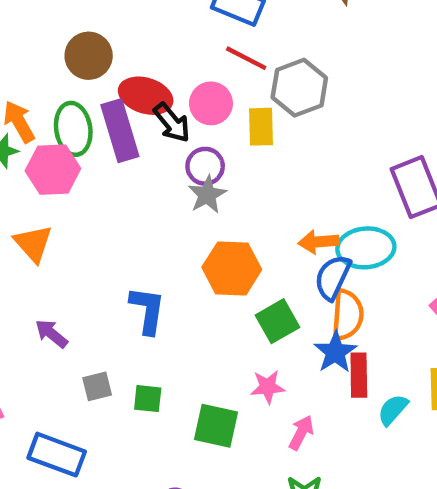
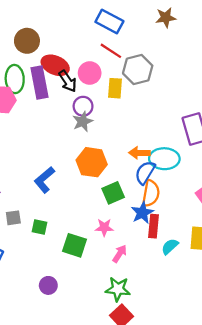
blue L-shape: (147, 310) -> (44, 180), turned -144

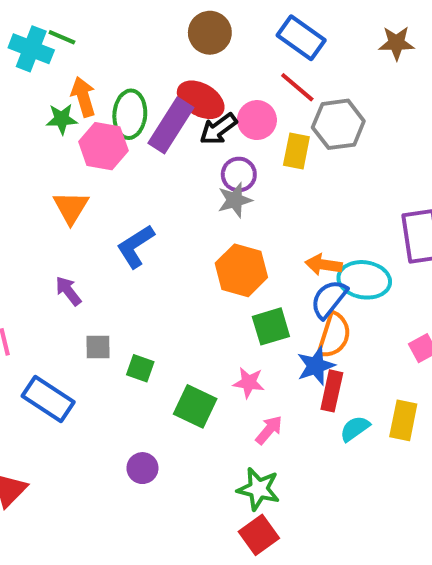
brown circle: (27, 41) -> (210, 33), moved
black arrow: (68, 81) -> (218, 129), turned 80
purple rectangle: (40, 83) -> (171, 125), turned 36
blue L-shape: (44, 180) -> (136, 246), moved

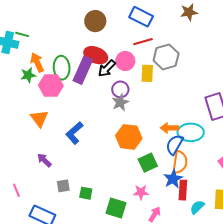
red line: (297, 87) -> (143, 42), turned -48

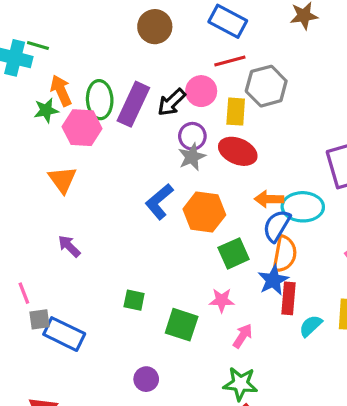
red ellipse: (96, 55) -> (238, 151), moved
blue L-shape: (74, 133) -> (159, 202), moved
gray square: (63, 186) -> (40, 319), moved

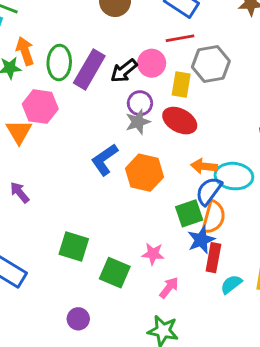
pink hexagon: (82, 128) -> (40, 107), moved
green square: (234, 253) -> (189, 213), moved
green square: (134, 300) -> (74, 246), size x1.5

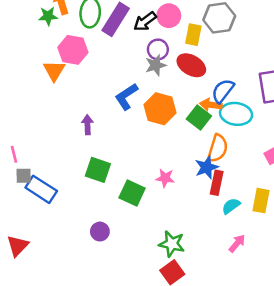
blue semicircle: (209, 191) -> (223, 91), moved
purple arrow: (20, 192) -> (87, 125), moved, turned 36
green square: (189, 213) -> (199, 118), moved, turned -35
pink arrow: (169, 288) -> (237, 243), moved

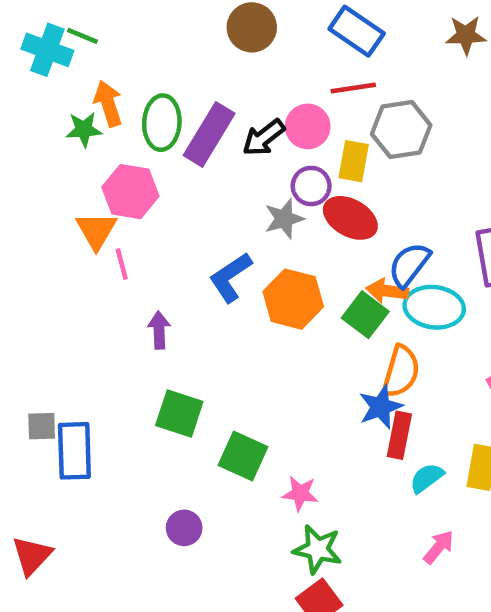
purple circle: (158, 49) -> (311, 186), moved
pink line: (14, 154) -> (122, 264), moved
pink star: (165, 178) -> (300, 493), moved
blue rectangle: (41, 189) -> (74, 451), turned 56

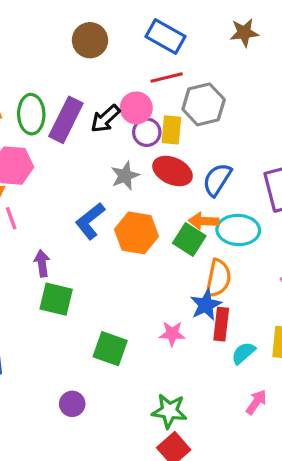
purple circle: (311, 186) -> (147, 132), moved
blue semicircle: (409, 265) -> (217, 180), moved
green square: (179, 413) -> (56, 299), moved
pink star: (300, 493) -> (172, 334), moved

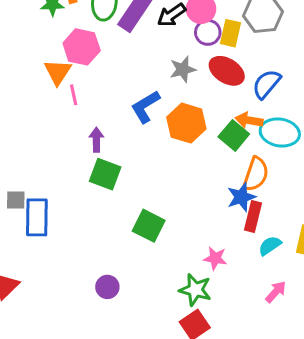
pink star: (172, 334) -> (215, 258), moved
purple circle: (72, 404) -> (107, 287), moved

